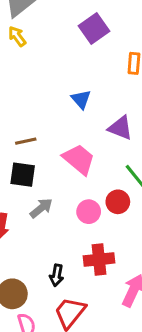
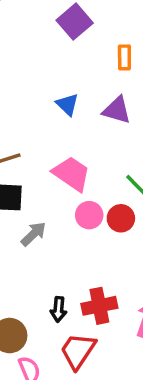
purple triangle: (120, 128) -> (117, 110), moved
pink circle: (89, 212) -> (89, 215), moved
red cross: (99, 259) -> (99, 306), moved

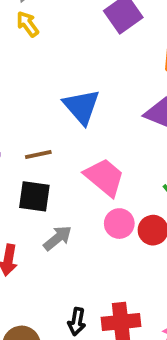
blue triangle: (67, 104) -> (82, 107), moved, size x1.5

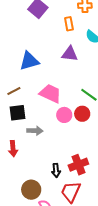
blue triangle: (82, 107) -> (29, 61), turned -50
gray arrow: (58, 238) -> (35, 131), turned 56

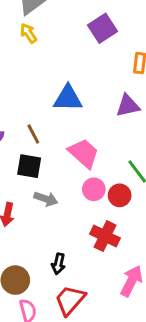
purple triangle: (70, 54) -> (128, 106), turned -36
brown line: (14, 91) -> (33, 134), turned 72
red cross: (78, 165) -> (105, 236), moved, turned 30

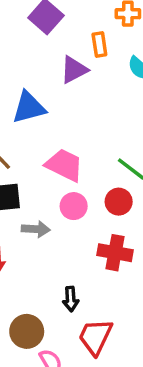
purple triangle: (128, 106) -> (74, 70), moved
pink circle: (94, 189) -> (74, 206), moved

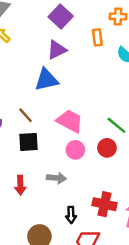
purple triangle: (74, 70) -> (57, 50), moved
gray arrow: (36, 229) -> (56, 178), moved
red cross: (115, 253) -> (105, 204), moved

